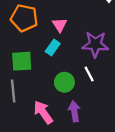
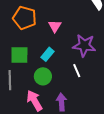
cyan rectangle: (53, 48) -> (47, 54), moved
green circle: (64, 82) -> (43, 76), moved

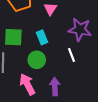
cyan rectangle: (47, 54) -> (42, 37), turned -64

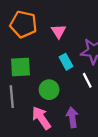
cyan rectangle: (42, 37) -> (66, 62), moved

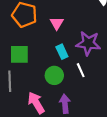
green circle: (49, 90) -> (54, 75), moved

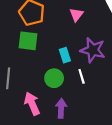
pink triangle: (57, 23) -> (76, 15), moved
green square: (19, 54) -> (28, 41), moved

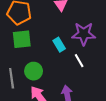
green circle: (54, 78) -> (34, 71), moved

